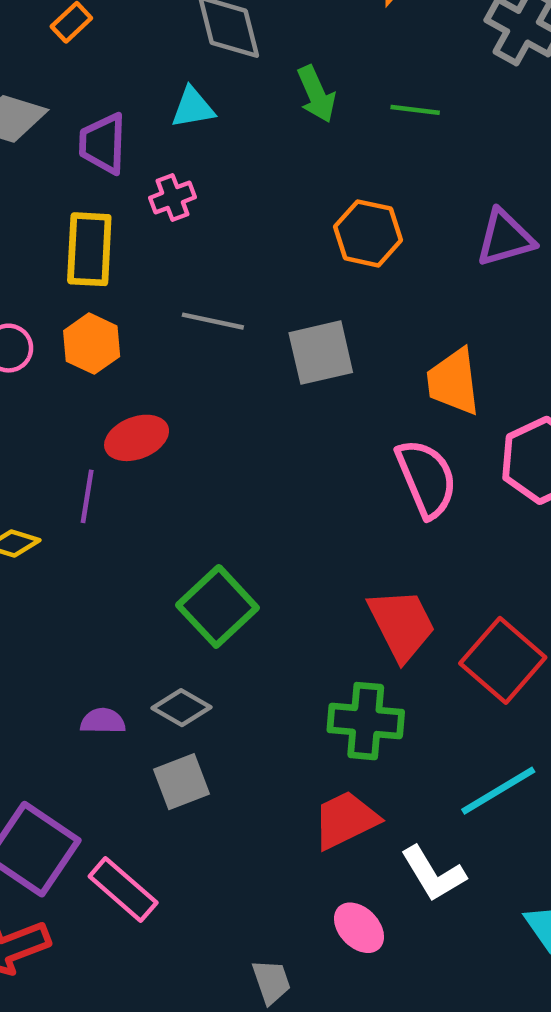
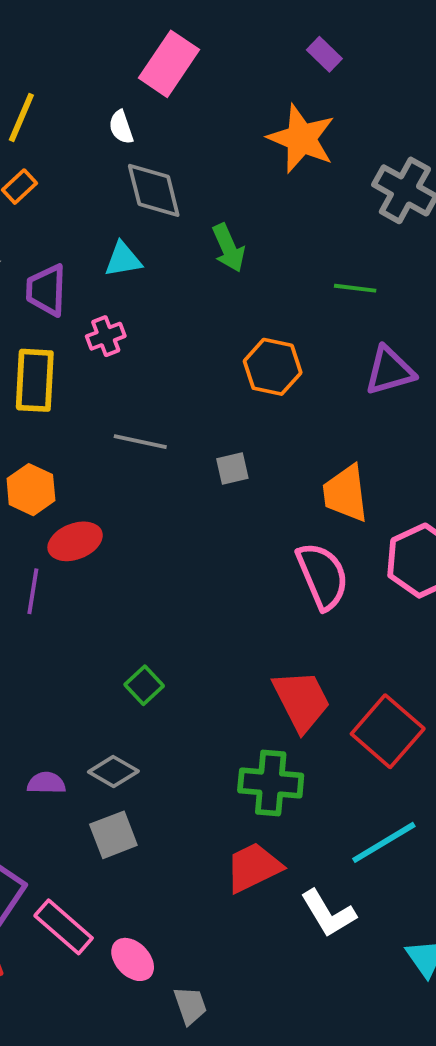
green line: (415, 110) -> (355, 288), moved
orange hexagon: (92, 344) -> (31, 490), moved
gray square: (321, 353) -> (232, 468), size x0.6
green square: (217, 606) -> (144, 685), size x0.6
pink ellipse: (359, 928) -> (133, 959), moved

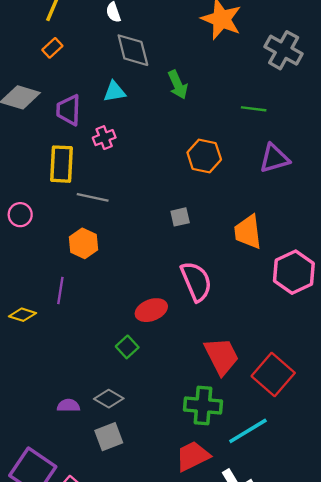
gray line: (140, 442) -> (93, 197), moved
orange hexagon: (31, 490) -> (83, 243), moved
red ellipse: (75, 541) -> (151, 310), moved
pink semicircle: (322, 576) -> (196, 281), moved
cyan line: (384, 842) -> (248, 431), moved

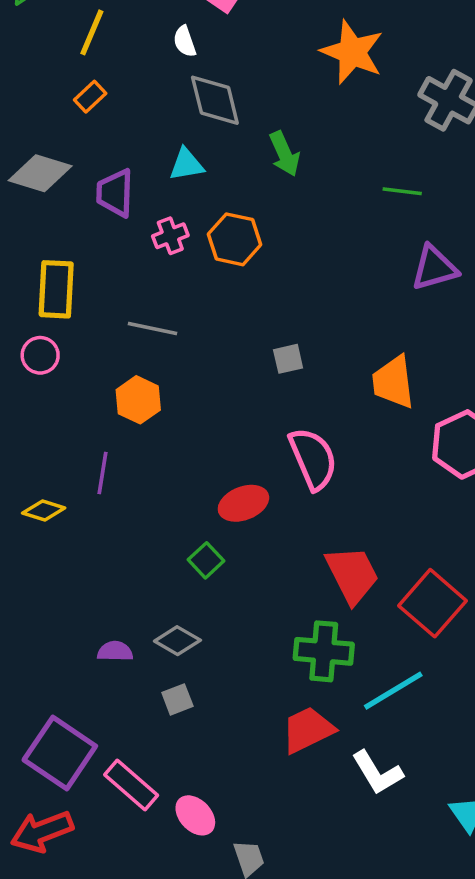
orange hexagon: (204, 156) -> (235, 239), moved
yellow rectangle: (62, 164) -> (56, 289), moved
gray square: (109, 437) -> (177, 699), size x0.7

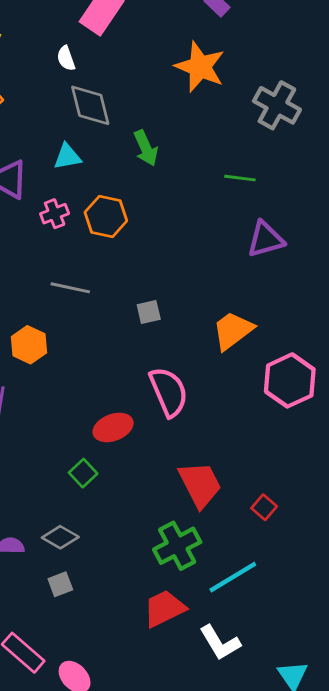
gray line: (153, 329) -> (70, 288), moved
orange trapezoid: (393, 382) -> (233, 331), turned 60
red square: (433, 603) -> (264, 507), size x0.5
green cross: (324, 651) -> (177, 546), turned -33

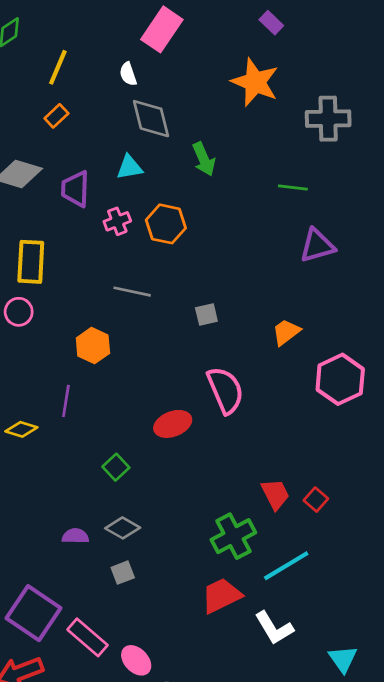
gray cross: (277, 105) -> (328, 119), turned -30
orange trapezoid: (233, 331) -> (286, 332), size x0.7
green square: (83, 473) -> (116, 467), moved
red trapezoid: (200, 484) -> (275, 494), moved, size x0.7

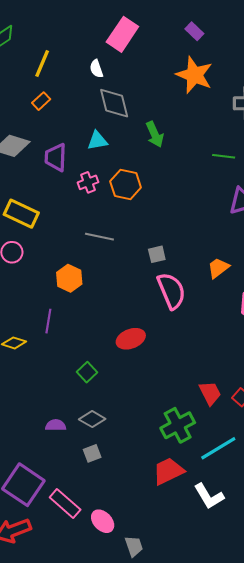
purple rectangle: (271, 23) -> (194, 31), moved
yellow rectangle: (31, 262) -> (21, 214), turned -68
pink semicircle: (225, 390) -> (171, 291), moved

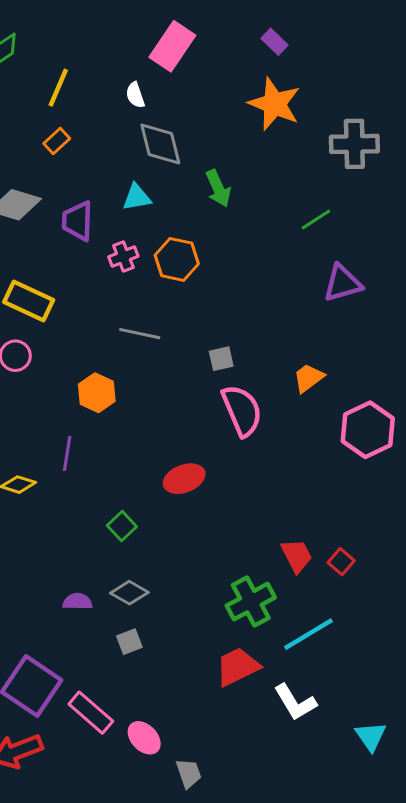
green line: (224, 156) -> (316, 219), turned -40

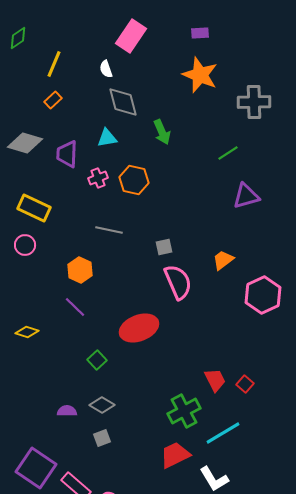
purple rectangle: (274, 42) -> (200, 33), turned -48
purple line: (67, 453) -> (75, 307), moved, turned -55
red ellipse: (184, 479) -> (139, 328), size x1.4

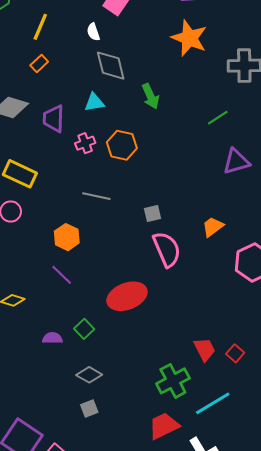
purple semicircle: (67, 411) -> (53, 338), moved

